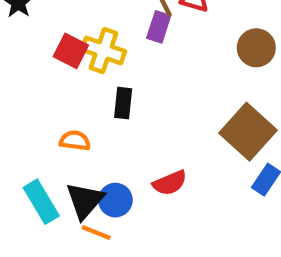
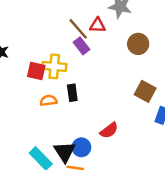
purple rectangle: (159, 27) -> (81, 46), turned -42
brown square: (248, 132) -> (145, 91), size x0.7
orange semicircle: (75, 141) -> (49, 101), moved

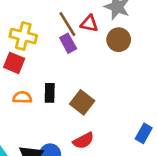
brown circle: (138, 44) -> (119, 40), moved
yellow cross: (54, 66) -> (23, 36), moved
brown square: (145, 91) -> (82, 102), moved

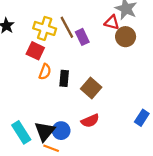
brown line: (67, 24) -> (67, 27), moved
red triangle: (89, 24) -> (112, 22), moved
orange semicircle: (22, 97) -> (45, 72), moved, turned 105

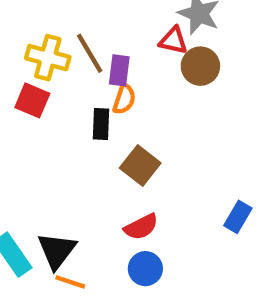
purple rectangle: (82, 37) -> (119, 70), turned 35
orange semicircle: (45, 72) -> (124, 99), moved
black rectangle: (64, 78) -> (101, 124), moved
blue circle: (61, 131) -> (145, 269), moved

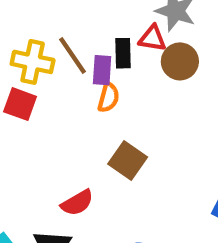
black rectangle: (101, 124) -> (123, 53), moved
red semicircle: (141, 227) -> (77, 203), moved

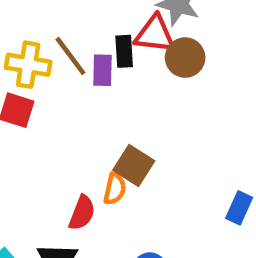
red triangle: (152, 38) -> (155, 34), size x1.4
orange semicircle: (108, 97) -> (115, 189), moved
red semicircle: (77, 203) -> (82, 213), turned -36

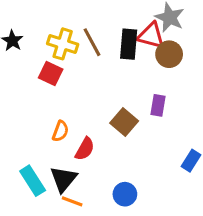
black rectangle: (124, 51) -> (129, 44), size x1.4
purple rectangle: (103, 70) -> (158, 105), moved
orange semicircle: (115, 189) -> (60, 131), moved

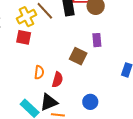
yellow cross: (63, 44) -> (26, 17), turned -30
black triangle: (63, 179) -> (49, 102), turned 42

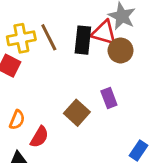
purple rectangle: (97, 40) -> (109, 98), turned -32

